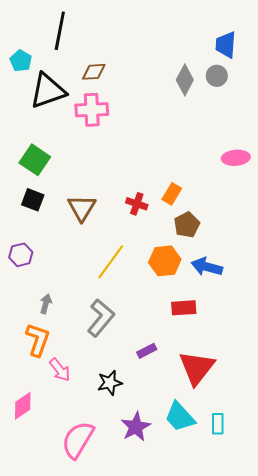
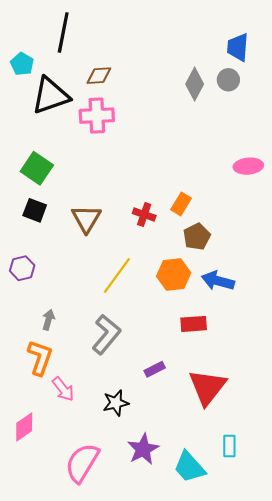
cyan trapezoid: (180, 417) -> (189, 467), moved

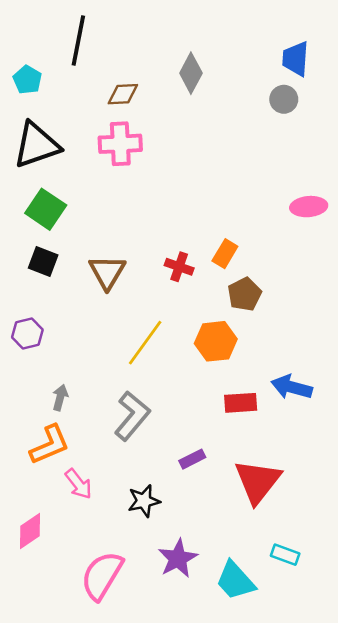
gray diamond: (195, 84) -> (191, 73), moved
black triangle: (51, 96) -> (37, 145), moved
blue arrow: (218, 281) -> (292, 387), moved
orange L-shape: (40, 358) -> (50, 445), turned 48
cyan rectangle: (229, 446) -> (285, 555), turned -70

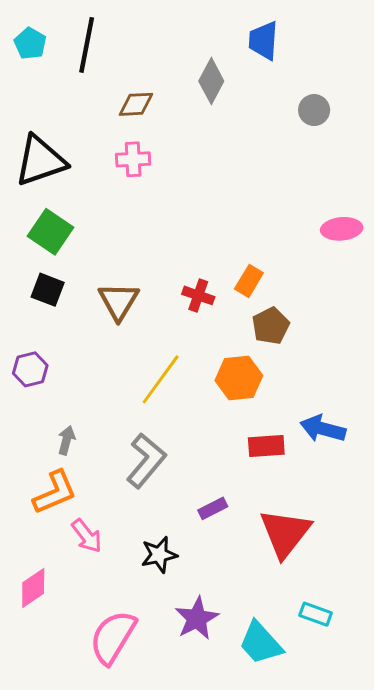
blue trapezoid: (296, 59) -> (263, 41), moved
cyan pentagon: (27, 80) -> (30, 43), moved
pink cross: (120, 144) -> (133, 159), size x0.7

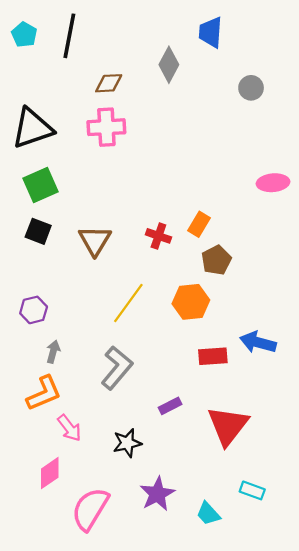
pink cross: (133, 159) -> (106, 127), size x1.4
green square: (51, 232) -> (40, 185), turned 32
purple hexagon: (30, 369) -> (34, 310), moved
pink diamond: (33, 588) -> (50, 473), moved
cyan trapezoid: (261, 643) -> (208, 514), size x0.7

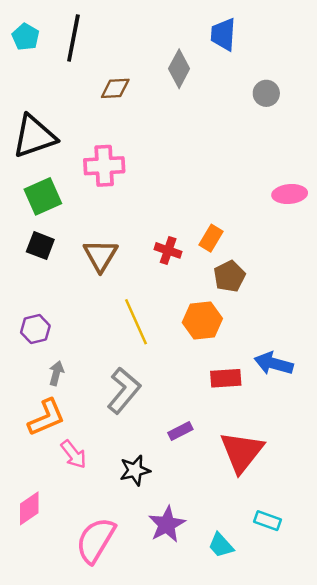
pink cross: (106, 127) -> (104, 166), moved
yellow line: (128, 303) -> (136, 322), turned -60
pink diamond: (50, 473) -> (29, 508), moved

